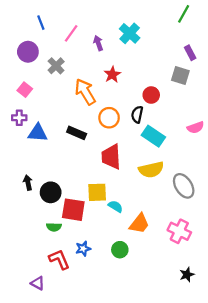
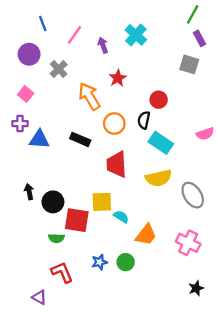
purple rectangle: (190, 53) -> (199, 38), moved
gray square: (180, 76) -> (189, 64), moved
blue star: (83, 249) -> (100, 262), moved

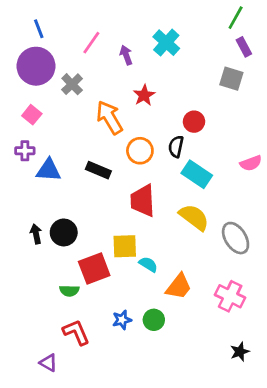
blue line: (43, 24) -> (39, 29), moved
purple circle: (29, 54) -> (36, 66), size x1.4
yellow semicircle: (159, 178) -> (194, 217), turned -130
black circle: (53, 202) -> (64, 232), moved
red square: (77, 220) -> (94, 269), turned -30

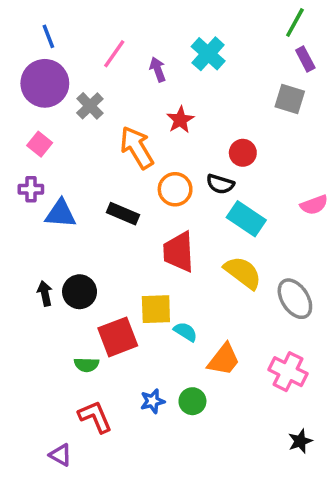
black semicircle: (176, 147) -> (220, 184), turned -85

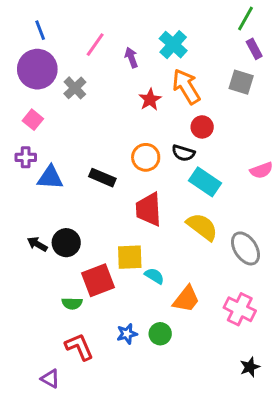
orange arrow: (137, 148) -> (186, 86), moved
black arrow: (45, 293) -> (37, 244), turned -48

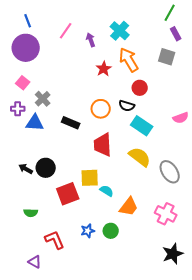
gray cross: (75, 88) -> (43, 99), moved
green semicircle: (72, 303) -> (31, 213), moved
black star: (250, 367) -> (173, 254), size x1.5

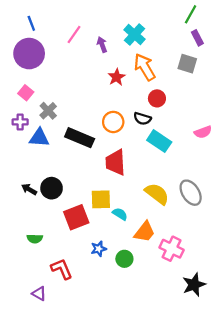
black rectangle: (71, 123) -> (80, 138), size x1.4
yellow semicircle: (140, 157) -> (157, 194), moved
pink cross: (166, 214) -> (172, 249), moved
blue star: (88, 231) -> (99, 249), moved

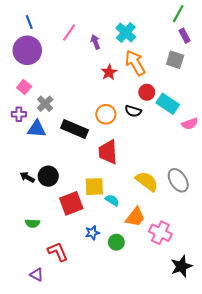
cyan rectangle: (159, 141) -> (168, 104), moved

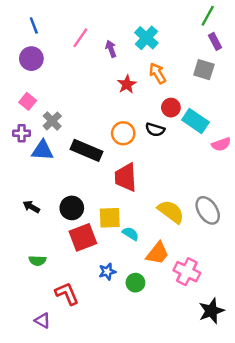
purple circle: (27, 50) -> (31, 59), size x0.7
orange arrow: (135, 63) -> (157, 73), size x0.7
black circle: (48, 176) -> (72, 208), moved

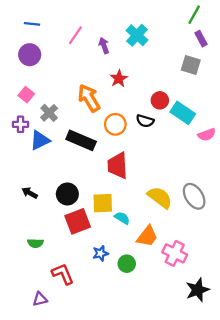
blue line: (34, 26) -> (32, 24), turned -63
orange arrow: (157, 73) -> (89, 98), moved, size x1.4
blue triangle: (42, 150) -> (40, 140), turned -30
purple triangle: (42, 321) -> (40, 299), turned -42

